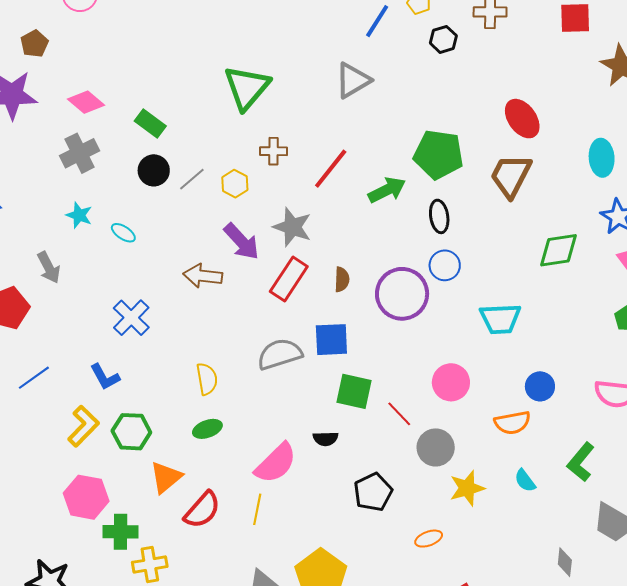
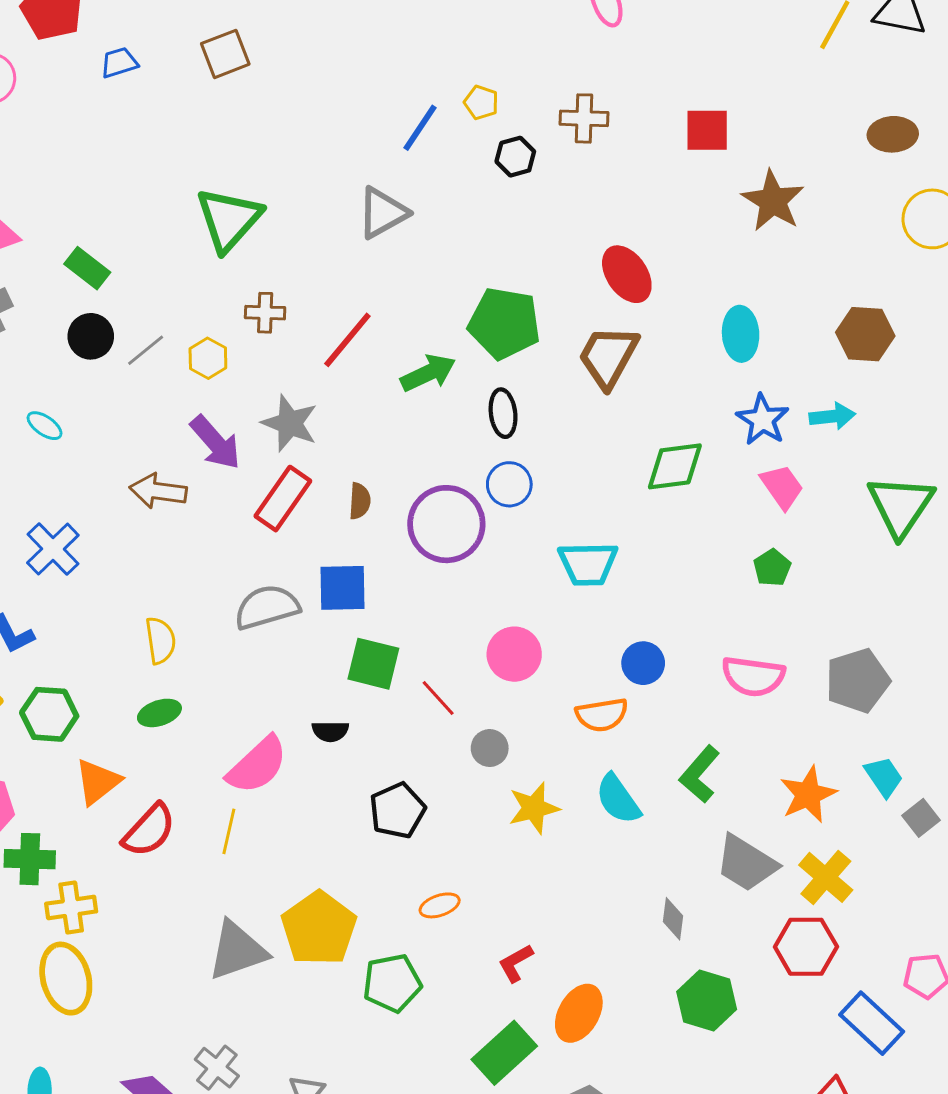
gray circle: (436, 447) -> (490, 748), size x0.7
cyan semicircle: (525, 481) -> (618, 799), size x1.5
orange ellipse: (429, 539) -> (440, 905), moved

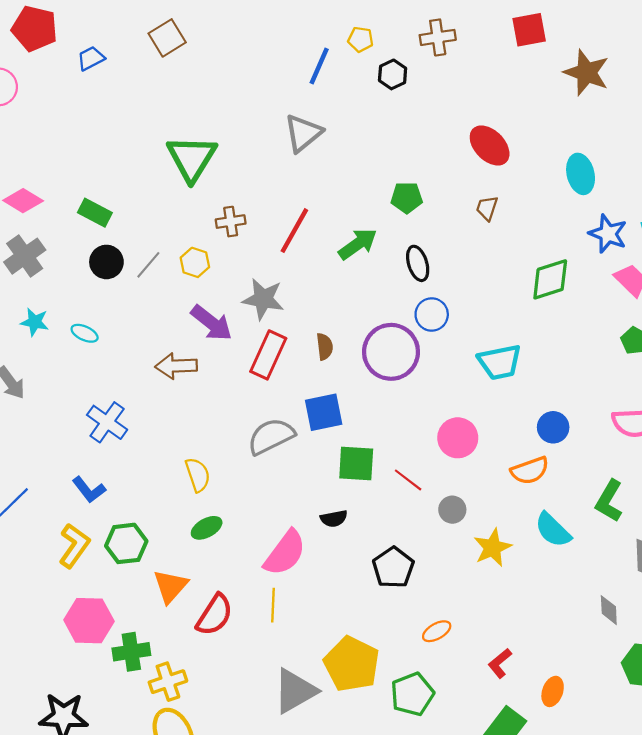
green pentagon: (504, 323) -> (407, 198), size x0.6
brown trapezoid: (608, 357) -> (487, 208), size x0.5
orange ellipse: (579, 1013) -> (553, 691), size x0.7

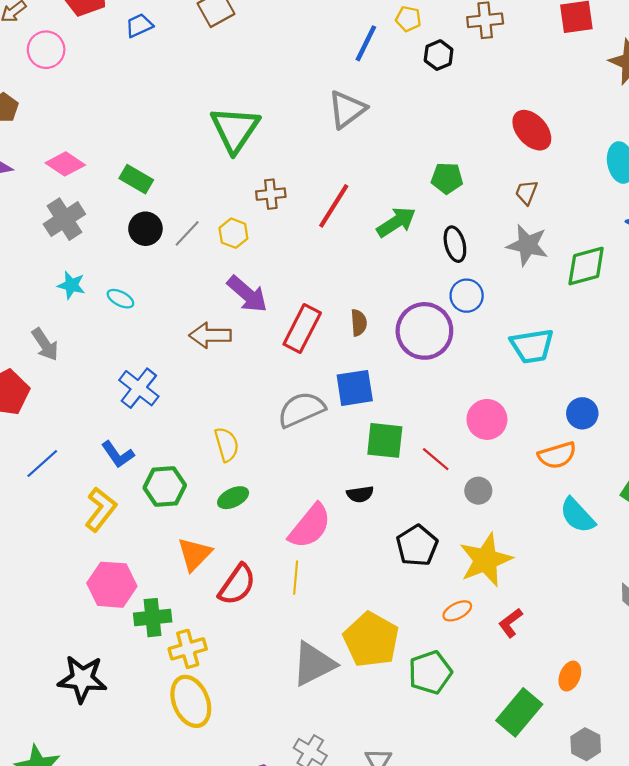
gray star: (263, 299) -> (527, 245), moved
green hexagon: (126, 543) -> (165, 487), moved
yellow star: (493, 548) -> (486, 560), moved, size x1.4
red L-shape: (500, 663) -> (511, 623), moved

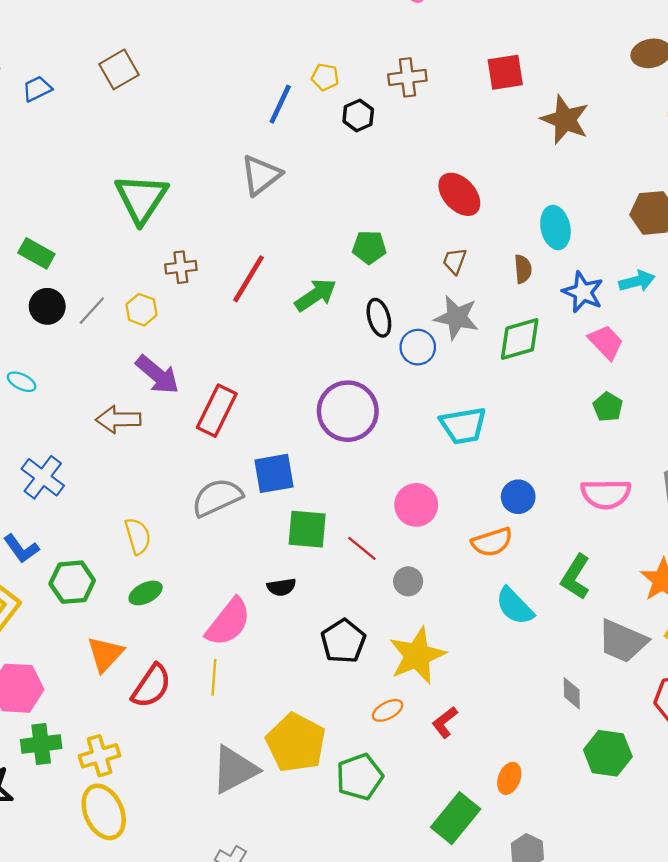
blue circle: (467, 296) -> (418, 347), moved
brown semicircle: (359, 323) -> (523, 269), moved
green cross: (153, 618) -> (41, 744), moved

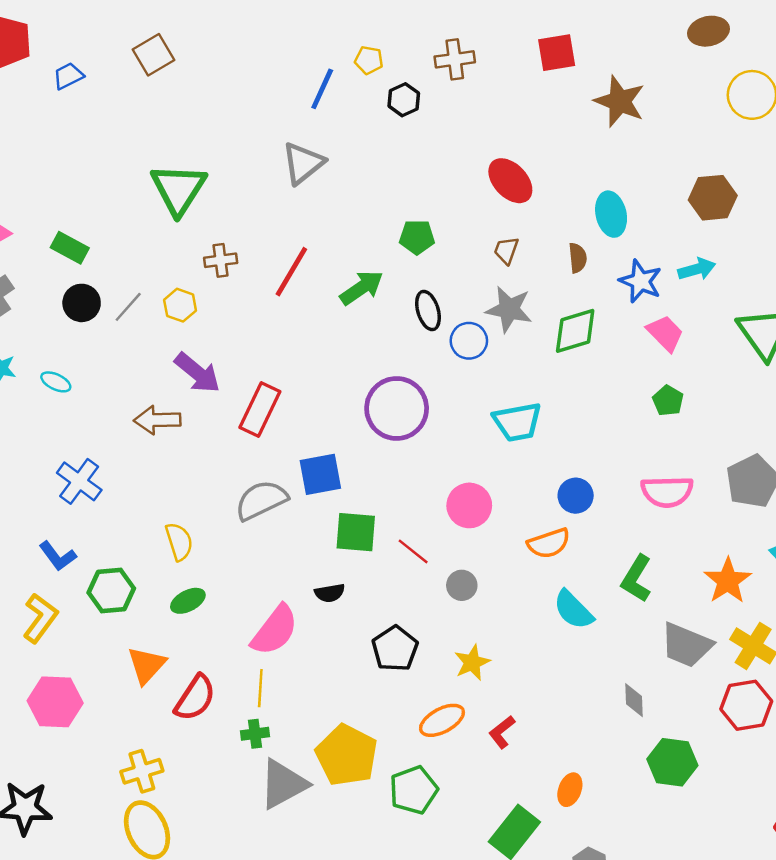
yellow star: (417, 655) -> (472, 663), size x0.6
orange ellipse: (388, 710) -> (442, 720), size x1.4
green cross: (41, 744) -> (255, 734), moved, size x0.7

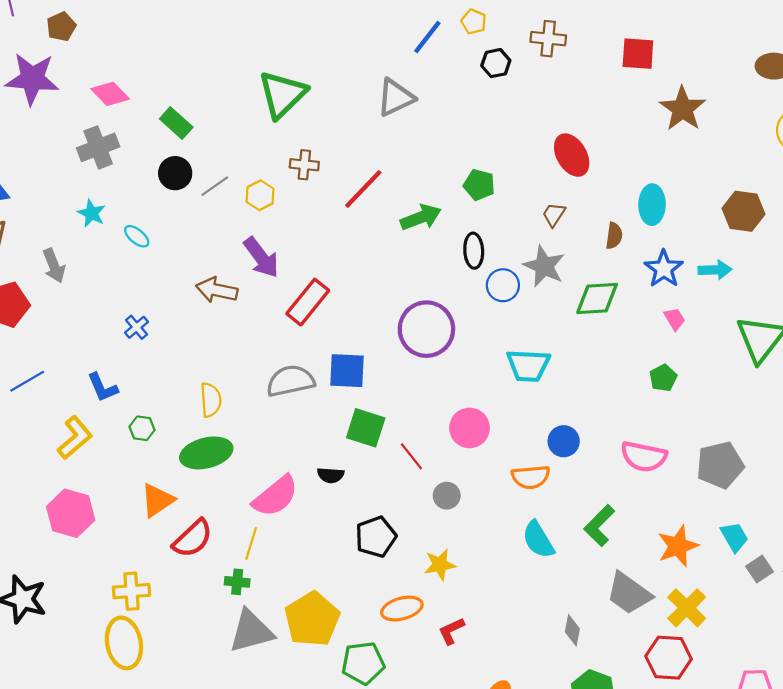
pink trapezoid: (665, 333) -> (675, 319), size x0.7
blue cross: (79, 481) -> (137, 327), size x0.6
green hexagon: (111, 590) -> (142, 428), size x0.6
green ellipse: (188, 601) -> (206, 453), size x1.6

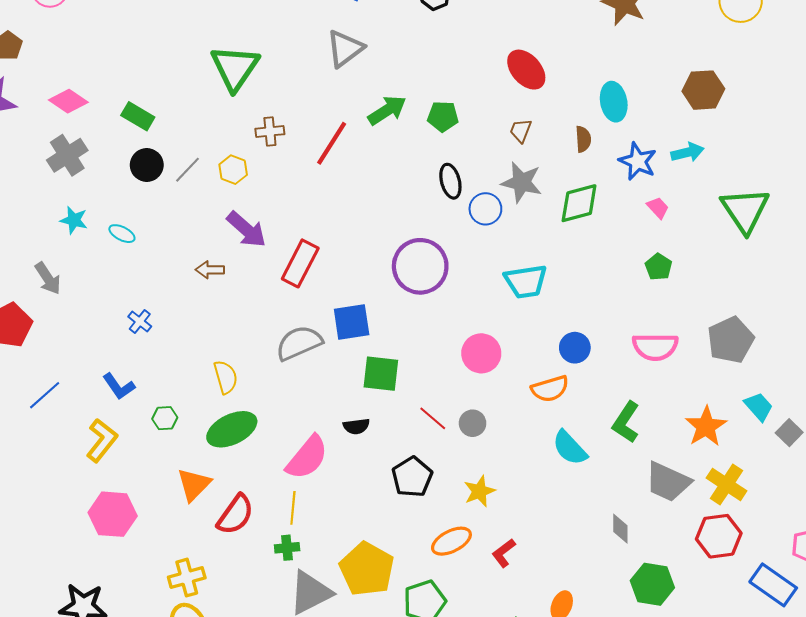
green arrow: (421, 217) -> (387, 110), moved
brown arrow: (217, 290) -> (210, 270), size x0.7
red line: (411, 456) -> (433, 418), moved

